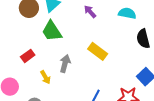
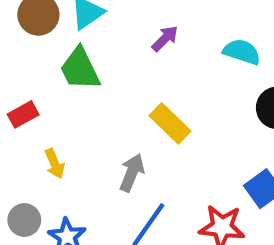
purple arrow: (90, 12) -> (165, 39), turned 80
gray arrow: (65, 64) -> (132, 173), moved

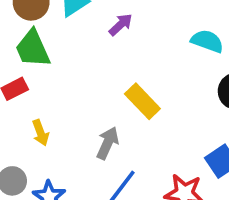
purple arrow: (165, 39) -> (121, 25), moved
green trapezoid: (80, 69) -> (33, 49), moved

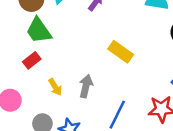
gray arrow: (108, 143) -> (86, 86), moved

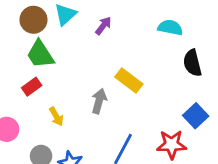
gray arrow: (86, 86) -> (99, 101), moved

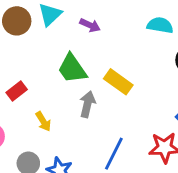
purple arrow: (103, 26) -> (90, 25), turned 78
green trapezoid: (40, 54) -> (72, 69), moved

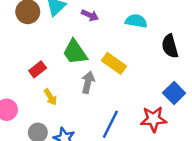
cyan semicircle: (160, 25) -> (136, 21), moved
red rectangle: (17, 91) -> (38, 69), moved

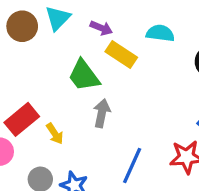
yellow rectangle: (114, 63) -> (121, 54), moved
red rectangle: (38, 69) -> (22, 119), moved, size x1.5

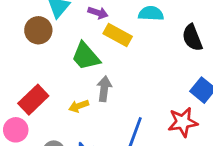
brown circle: (22, 26) -> (38, 30), moved
yellow arrow: (55, 134) -> (79, 106), moved, turned 108

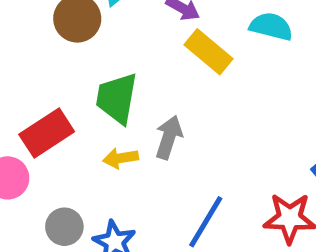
green trapezoid: (86, 56) -> (117, 98), moved, turned 40

